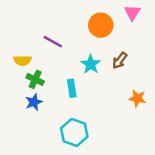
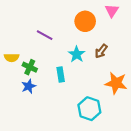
yellow semicircle: (23, 60) -> (12, 58), moved
orange star: (137, 98) -> (116, 83), size x1.5
cyan hexagon: (74, 132) -> (89, 109), moved

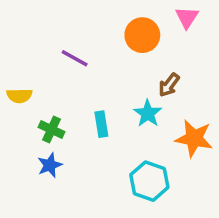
cyan star: (77, 54) -> (148, 113), moved
green cross: (30, 67) -> (51, 129), moved
blue star: (29, 86) -> (50, 165), moved

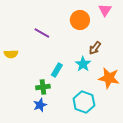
cyan rectangle: (101, 124) -> (57, 70), turned 40
green cross: (51, 129) -> (43, 87), moved, turned -32
blue star: (50, 165) -> (40, 105), moved

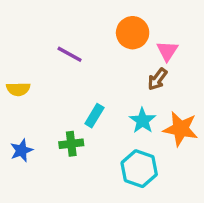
pink triangle: (105, 10) -> (167, 51), moved
cyan star: (83, 64) -> (142, 121), moved
blue star: (40, 105) -> (22, 150), moved

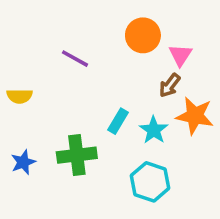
cyan rectangle: (94, 116) -> (118, 121), moved
orange star: (181, 129) -> (195, 116), moved
green cross: (71, 144) -> (77, 155), size x1.5

